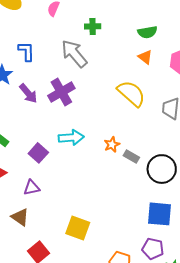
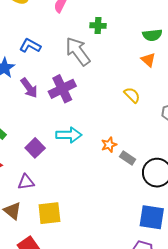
blue L-shape: (26, 51) -> (30, 46), turned -65
yellow semicircle: (131, 93) -> (132, 95), size x0.6
yellow square: (78, 228) -> (49, 213), moved, turned -30

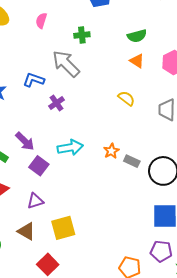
blue L-shape: (30, 46) -> (34, 80), moved
purple arrow: (29, 88) -> (25, 141), moved
purple cross: (62, 89) -> (56, 103), size x0.6

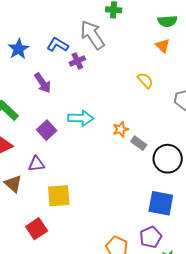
purple cross: (56, 103) -> (77, 61), moved
purple arrow: (25, 141) -> (43, 83), moved
brown triangle: (26, 231) -> (13, 184), moved
purple pentagon: (161, 251) -> (151, 237), turned 30

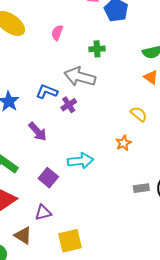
gray arrow: (92, 35) -> (80, 77), turned -32
orange star: (121, 129) -> (124, 143), moved
gray rectangle: (139, 143) -> (141, 188), moved, turned -35

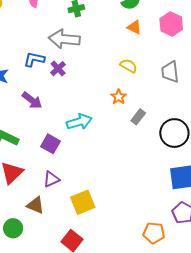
gray rectangle: (141, 188) -> (138, 117), moved, turned -35

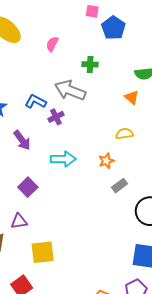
orange triangle: (134, 27) -> (132, 97), moved
yellow semicircle: (129, 66) -> (124, 134), turned -54
cyan arrow: (79, 122) -> (63, 159), moved

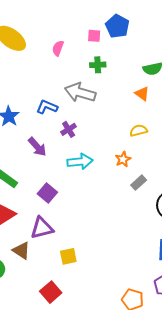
pink square: (92, 11) -> (94, 36), moved
purple cross: (56, 117) -> (69, 129), moved
purple triangle: (19, 221) -> (42, 228), size x1.4
yellow square: (43, 252) -> (68, 256), size x0.7

